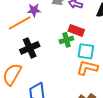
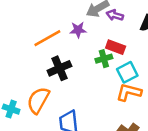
purple star: (34, 10) -> (78, 30), moved
cyan square: (86, 51) -> (127, 72), turned -36

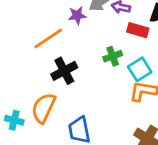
purple star: (78, 30) -> (77, 15), moved
red rectangle: (116, 47) -> (138, 30), moved

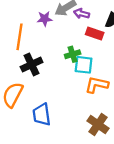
orange line: (48, 38) -> (19, 37), turned -50
cyan square: (140, 69) -> (84, 65), moved, turned 36

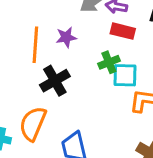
purple star: (45, 19) -> (66, 37), moved
red rectangle: (95, 34) -> (123, 31), moved

